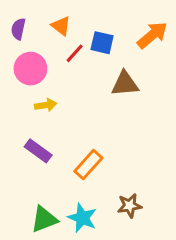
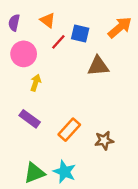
yellow arrow: (46, 105) -> (36, 83), turned -63
brown star: (130, 206) -> (104, 140), moved

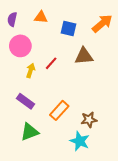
orange triangle: (48, 20) -> (41, 17), turned -32
red line: (58, 42) -> (51, 63), moved
cyan star: (64, 172) -> (80, 141), moved
green triangle: (34, 173) -> (30, 132), moved

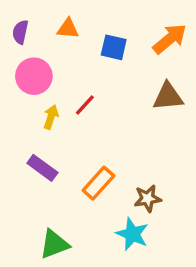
brown triangle: (84, 56) -> (168, 97), moved
green triangle: (30, 132) -> (54, 244), moved

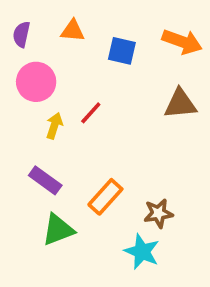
orange arrow: (170, 39) -> (182, 42), turned 60
green triangle: (54, 244) -> (58, 230), moved

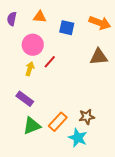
pink circle: (36, 82) -> (33, 45), moved
orange rectangle: (105, 197) -> (58, 122), moved

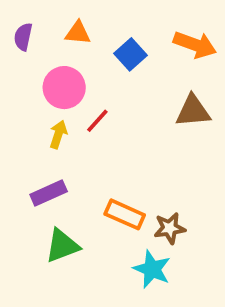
blue square: (67, 28) -> (131, 54), turned 35
purple rectangle: (25, 99) -> (49, 193), turned -60
orange rectangle: (58, 122) -> (125, 214), moved, turned 72

